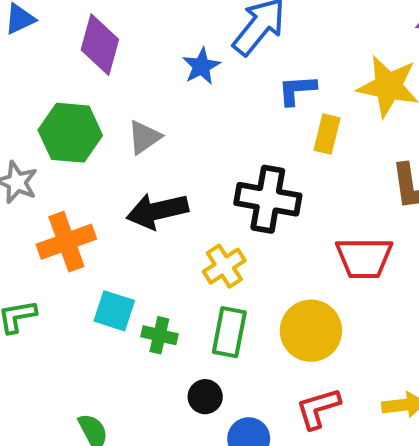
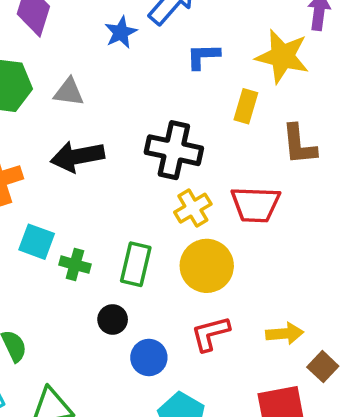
yellow rectangle: (327, 134) -> (246, 106), moved
gray triangle: (144, 137) -> (69, 92), turned 40
yellow cross: (224, 266) -> (193, 208), moved

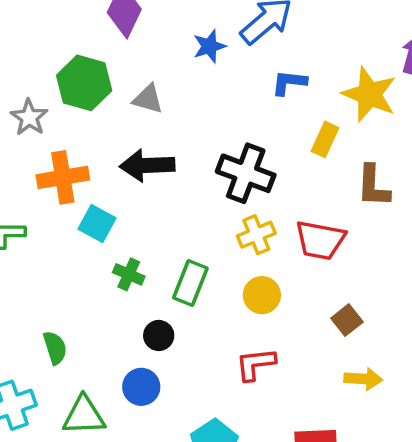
cyan square: (37, 242) -> (97, 223), moved
yellow circle: (207, 266) -> (262, 295), size x0.7
yellow arrow: (285, 334) -> (363, 379), moved
blue circle: (149, 357) -> (141, 387), moved
brown square: (323, 367) -> (347, 320), moved

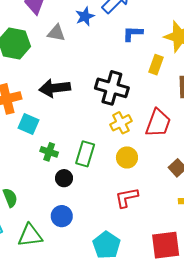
gray triangle: (148, 99) -> (56, 33), moved
red trapezoid: (320, 240) -> (158, 123), turned -76
black circle: (159, 335) -> (64, 178), moved

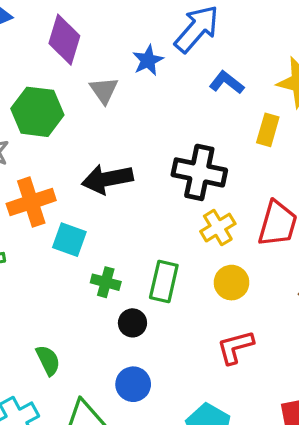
gray triangle: (56, 33) -> (104, 90), turned 48
blue L-shape: (133, 34) -> (227, 83), turned 40

